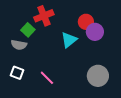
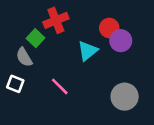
gray semicircle: (19, 45) -> (24, 57), turned 49
white square: (17, 73) -> (15, 84), moved
pink line: (47, 78) -> (60, 86), moved

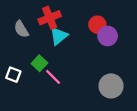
green square: (36, 38) -> (39, 63), moved
cyan triangle: (88, 51) -> (59, 36), moved
gray semicircle: (24, 57) -> (21, 29), moved

